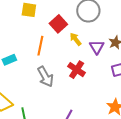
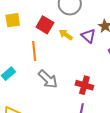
red cross: (77, 70) -> (84, 85), moved

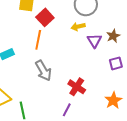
red square: (45, 25) -> (45, 17), moved
yellow arrow: (66, 35) -> (78, 27), moved, turned -64

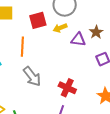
red square: (45, 17) -> (38, 20), moved, turned 36
purple triangle: (94, 41) -> (78, 40), turned -42

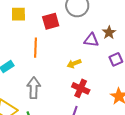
yellow arrow: (60, 28) -> (74, 64), moved
gray arrow: (32, 76) -> (34, 88), moved, turned -140

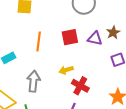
red square: (51, 21) -> (70, 37), moved
yellow arrow: (74, 64) -> (66, 70), moved

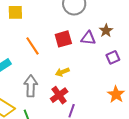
orange line: (39, 41) -> (32, 46), turned -36
red cross: (80, 86) -> (59, 95), moved, turned 30

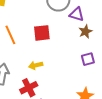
purple triangle: (88, 38) -> (77, 14), moved

